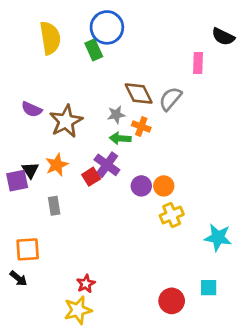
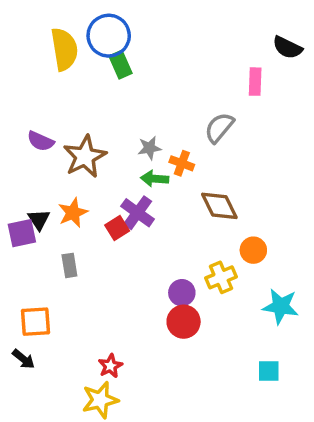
blue circle: (107, 27) -> (109, 36), moved
brown diamond: (139, 93) -> (219, 206), moved
purple circle: (141, 186) -> (182, 293), moved
orange circle: (164, 186) -> (253, 250), moved
red circle: (172, 301) -> (184, 322), moved

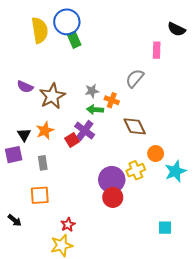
purple square: (22, 233) -> (14, 155), moved
purple circle: (182, 293) -> (112, 180), size x1.6
cyan star: (281, 306) -> (175, 171), moved, turned -30
orange square: (35, 322) -> (40, 195), moved

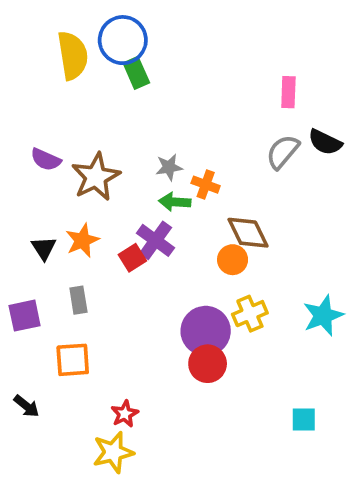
black semicircle: (176, 29) -> (325, 142), moved
gray semicircle: (135, 78) -> (283, 152), moved
orange circle: (156, 154) -> (233, 260), moved
purple square: (14, 155) -> (25, 316), moved

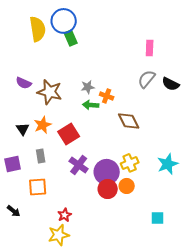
black semicircle: (325, 142) -> (171, 84), moved
brown star: (96, 177) -> (50, 92), turned -30
purple cross: (156, 240) -> (79, 165), moved
red square: (132, 258) -> (69, 134), size x1.5
orange circle: (233, 260) -> (127, 186), moved

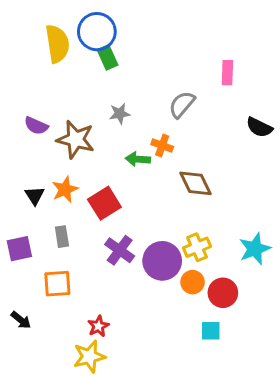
gray semicircle: (147, 79) -> (182, 104), moved
gray star: (88, 87) -> (120, 114), moved
red circle: (108, 189) -> (223, 293), moved
cyan square: (158, 218) -> (211, 331), moved

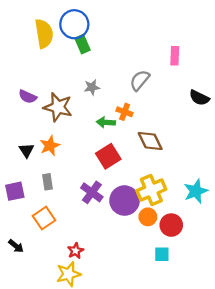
red square: (104, 203) -> (108, 156), moved
yellow cross: (197, 247) -> (151, 190), size x1.4
orange square: (57, 284) -> (44, 218), turned -30

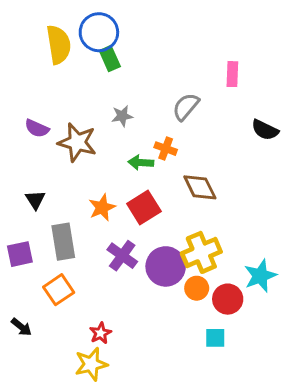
orange star: (50, 146) -> (102, 207), moved
gray rectangle: (47, 182) -> (63, 242), size x1.6
cyan star: (196, 191) -> (260, 276), moved

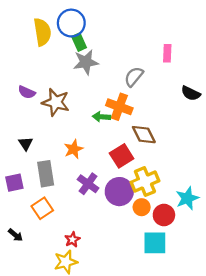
gray star: (122, 116) -> (86, 62), moved, size x1.6
orange cross: (166, 149) -> (119, 107), size x1.6
red square: (144, 207) -> (122, 156), moved
cyan square: (215, 338) -> (155, 243), size x1.6

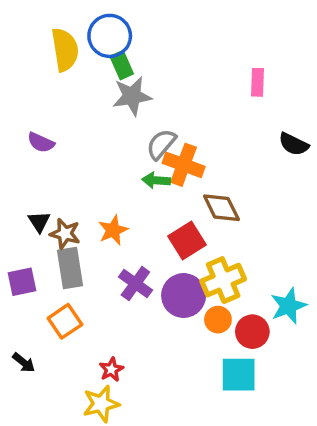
gray semicircle: (134, 77) -> (161, 144), moved
brown star: (56, 102) -> (65, 234), moved, size x0.7

